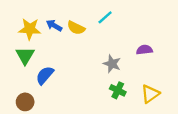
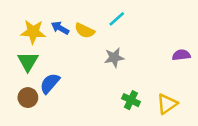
purple semicircle: (144, 50) -> (181, 55), moved
gray star: (112, 64) -> (114, 58), moved, turned -30
brown circle: (25, 102) -> (28, 98), moved

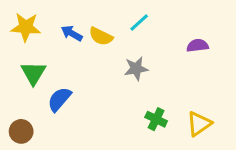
yellow star: (33, 32) -> (26, 27), moved
purple semicircle: (181, 55) -> (197, 46), moved
brown circle: (28, 98) -> (21, 131), moved

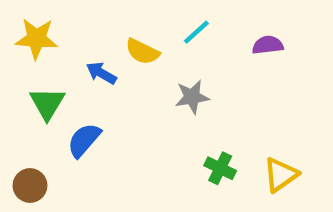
blue arrow: (72, 33) -> (101, 73), moved
purple semicircle: (197, 46) -> (268, 45), moved

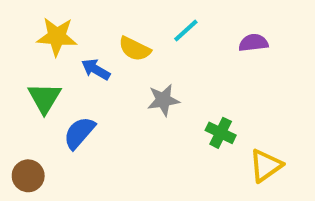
yellow star: (36, 39) -> (57, 37), moved
gray star: (192, 97) -> (163, 100), moved
green cross: (220, 168) -> (221, 133), moved

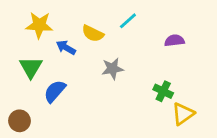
purple semicircle: (253, 43) -> (174, 41), moved
green cross: (221, 133) -> (163, 91), moved

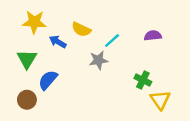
cyan line: (128, 21) -> (112, 40), moved
yellow triangle: (183, 114) -> (160, 100), turned -30
brown circle: (20, 121) -> (27, 100), moved

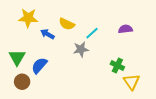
green triangle: (27, 59) -> (17, 57), moved

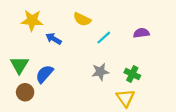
yellow semicircle: (67, 24) -> (82, 19), moved
gray star: (81, 49) -> (100, 72), moved
yellow triangle: (132, 82) -> (125, 98), moved

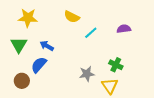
blue arrow: (54, 39) -> (47, 46), moved
green triangle: (19, 65) -> (19, 45), moved
gray star: (100, 72) -> (87, 74), moved

